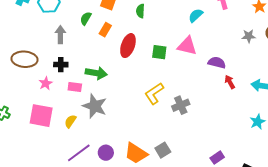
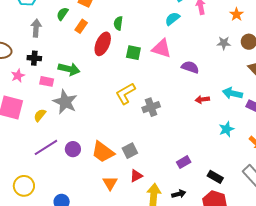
green semicircle: (140, 11) -> (118, 23), moved
red arrow: (230, 82) -> (202, 99), moved, turned -72

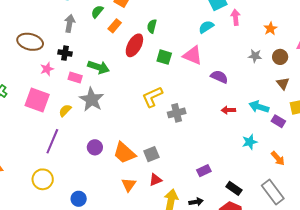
purple line: (46, 147) -> (52, 141), moved, turned -40

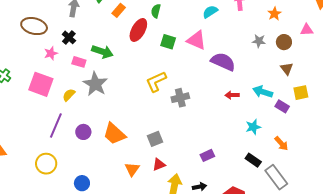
black cross: (65, 53) -> (69, 37), turned 32
purple semicircle: (219, 77) -> (223, 62), size x1.4
purple circle: (95, 147) -> (83, 132), moved
orange trapezoid: (124, 153) -> (114, 134), moved
black rectangle: (234, 188) -> (253, 160), moved

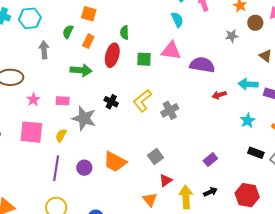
cyan semicircle: (210, 12) -> (177, 20), turned 112
black cross: (69, 37) -> (111, 102), moved
brown circle: (284, 42) -> (255, 23), moved
green arrow: (102, 52) -> (81, 70), moved
orange triangle: (132, 169) -> (150, 200), moved

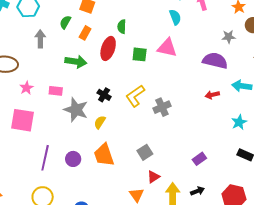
purple semicircle: (202, 65) -> (215, 61), moved
yellow semicircle: (61, 135) -> (100, 122), moved
orange trapezoid: (115, 162) -> (104, 155), turned 40

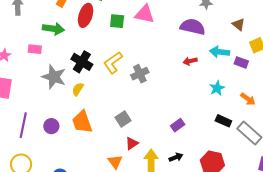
pink rectangle: (56, 91) -> (35, 49), moved
black cross: (104, 95) -> (82, 62), size x1.5

